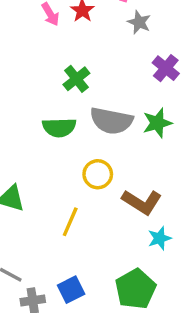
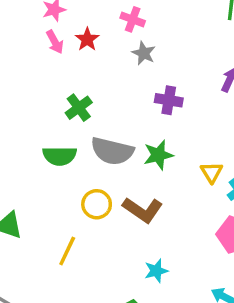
purple cross: (166, 68) -> (169, 100), turned -32
brown L-shape: (142, 202) -> (143, 210), moved

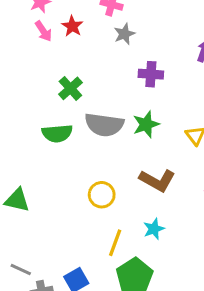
gray star: (144, 53) -> (124, 34), turned 30
yellow circle: (97, 204) -> (102, 195), moved
brown L-shape: (143, 210) -> (157, 180), moved
yellow line: (67, 251) -> (115, 243), moved

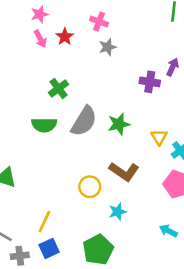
purple cross: (151, 74) -> (150, 82), moved
gray semicircle: (104, 125) -> (84, 121), turned -72
yellow circle: (102, 195) -> (90, 187), moved
yellow line: (115, 243) -> (44, 222), moved

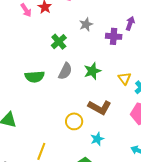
gray star: (108, 47) -> (86, 24), moved
green cross: (59, 88) -> (59, 42), moved
gray semicircle: (84, 121) -> (65, 71), size x0.7

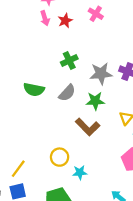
gray star: (86, 24) -> (101, 74), moved, size x1.5
brown L-shape: (100, 107) -> (88, 127), moved
yellow circle: (74, 121) -> (60, 157), moved

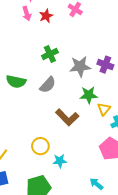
green star: (95, 101) -> (89, 95), moved

